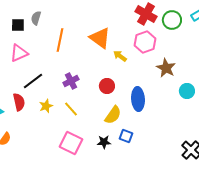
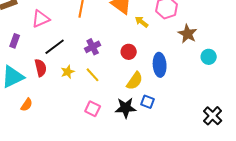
black star: (104, 142) -> (126, 108), size x1.5
pink square: (71, 143) -> (93, 109), size x0.7

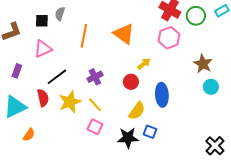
yellow arrow: (142, 22) -> (144, 64), moved, turned 104
brown star: (188, 34) -> (203, 64), moved
yellow star: (68, 72) -> (70, 102), size x1.6
pink square: (93, 109) -> (95, 127), moved

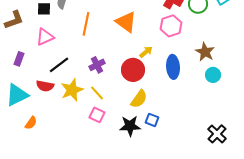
red circle: (131, 82) -> (133, 70), size x1.5
blue ellipse: (162, 95) -> (173, 67), moved
red semicircle: (43, 98) -> (45, 86), turned 114

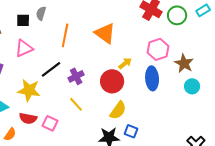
pink hexagon: (171, 26) -> (158, 49), moved
black line: (59, 65) -> (51, 69), moved
red semicircle: (45, 86) -> (28, 118), moved
yellow star: (72, 90) -> (29, 90), moved, turned 30
pink square: (97, 115) -> (50, 123), moved

